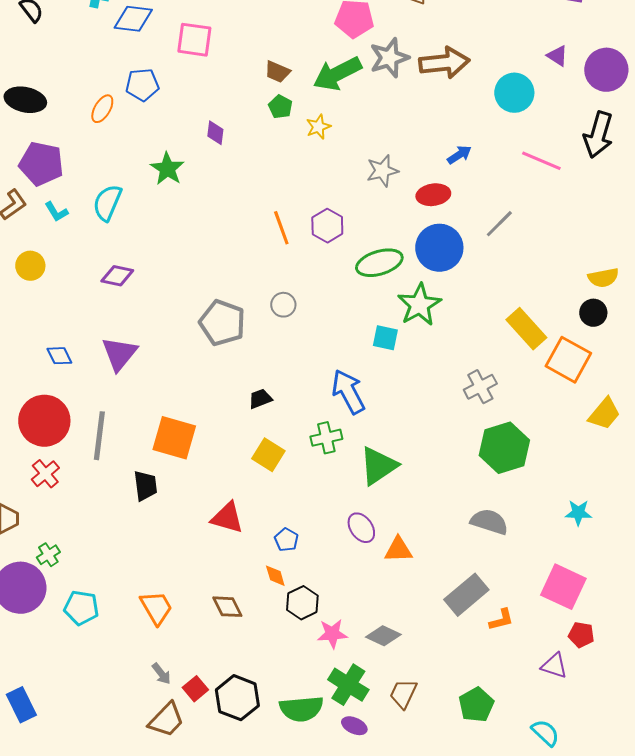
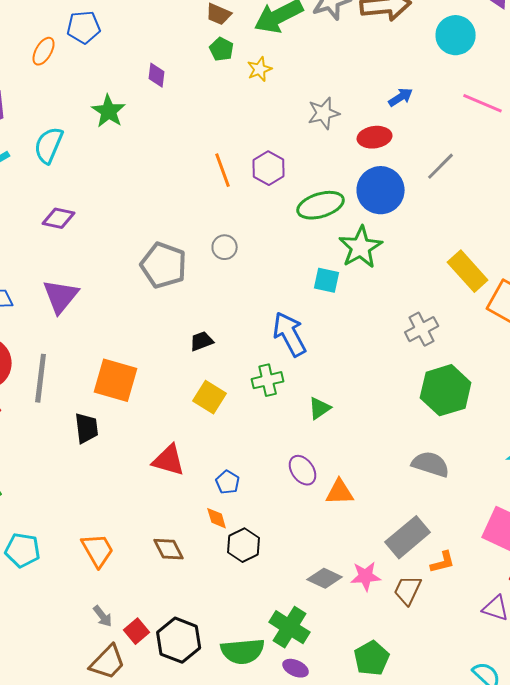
green triangle: (378, 466) -> (320, 408), size x0.6
pink star: (332, 634) -> (366, 576), moved
brown trapezoid: (403, 694) -> (408, 590), moved
green pentagon: (476, 705) -> (372, 658), moved

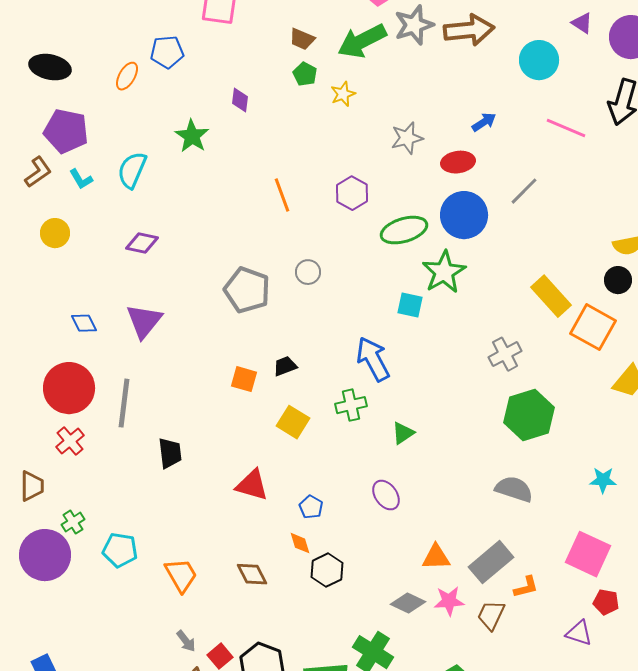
orange line: (223, 170) -> (282, 195), moved
orange square: (116, 380) -> (244, 379), moved, size x0.6
orange triangle: (340, 492) -> (436, 557), moved
cyan pentagon: (23, 550) -> (120, 550), moved

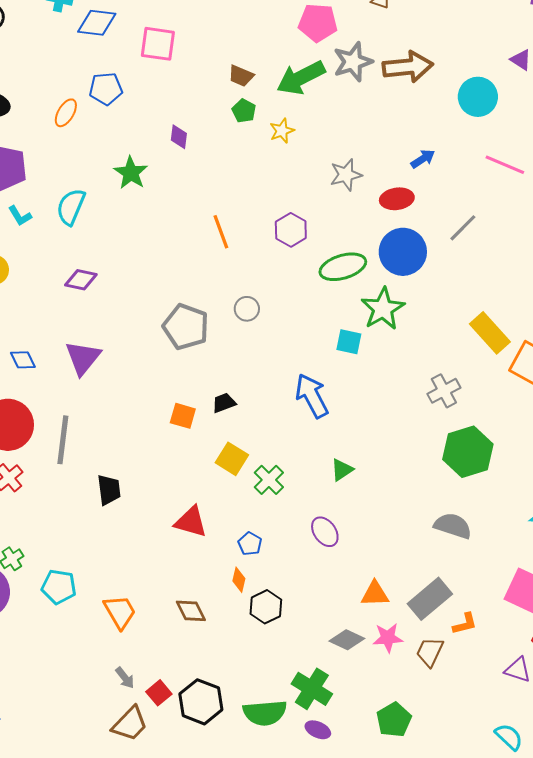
green cross: (351, 405) -> (269, 480), moved, turned -32
orange diamond: (300, 543) -> (239, 580), turned 30

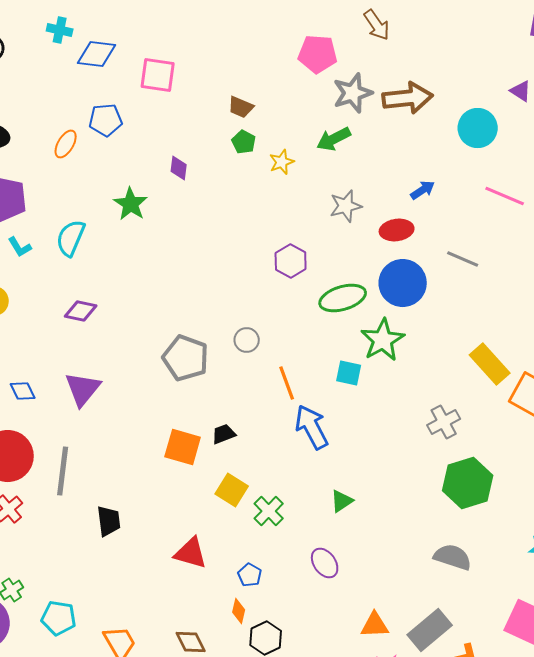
green arrow: (301, 78) -> (334, 139), moved, size x0.7
gray line: (463, 228) -> (463, 259), turned 68
orange line: (221, 232) -> (287, 383), moved
orange square: (183, 416) -> (183, 447), size x1.4

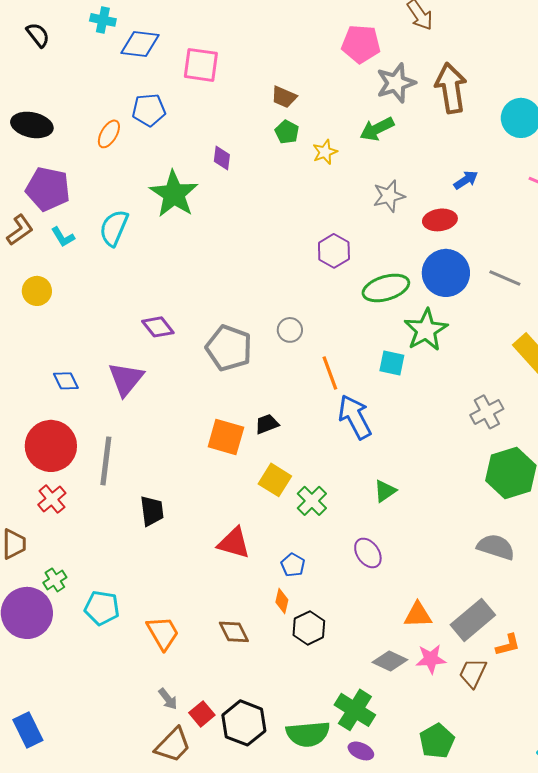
brown arrow: (408, 98) -> (451, 88), turned -93
green star: (131, 204) -> (174, 194), size x1.4
gray line: (463, 259) -> (505, 278), moved
purple diamond: (81, 311) -> (158, 327), moved, turned 40

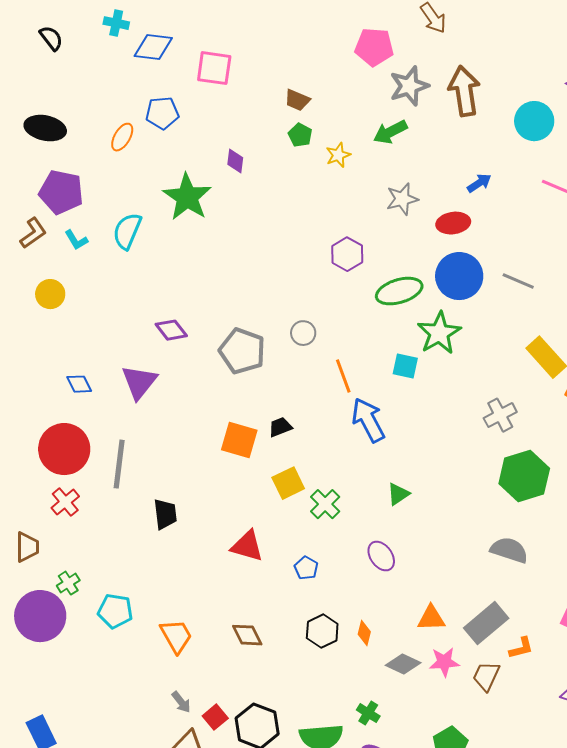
yellow square: (275, 480) -> (288, 483), turned 32
orange diamond: (282, 601) -> (364, 633), moved
green cross: (355, 710) -> (368, 713), size x0.6

